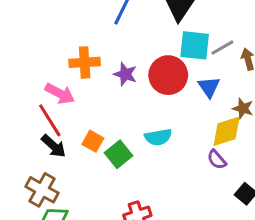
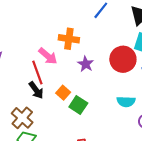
purple star: (125, 74) -> (86, 64), moved
cyan semicircle: (158, 137) -> (126, 102), moved
green square: (118, 154) -> (78, 105), turned -30

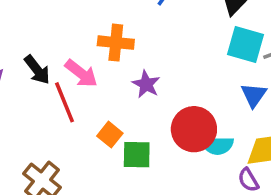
red circle: (123, 59) -> (194, 129), moved
black arrow: (36, 90) -> (37, 70), moved
green square: (78, 105) -> (137, 155), turned -30

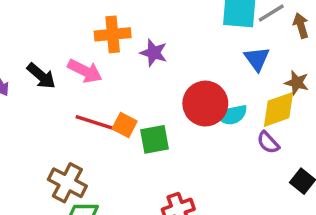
purple star: (146, 84) -> (154, 53), moved
red line: (65, 102) -> (96, 123), moved, turned -39

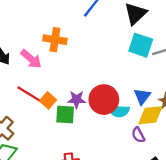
purple star: (154, 53) -> (77, 99), moved, turned -30
blue triangle: (257, 59) -> (142, 96), moved

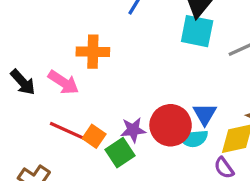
cyan square: (141, 45) -> (197, 31), moved
blue triangle: (142, 96) -> (205, 114), moved
green square: (65, 115) -> (120, 153), turned -30

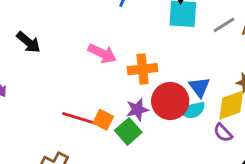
orange cross: (93, 52) -> (143, 69), moved
black arrow: (23, 82) -> (28, 42), moved
pink arrow: (63, 82) -> (102, 53), moved

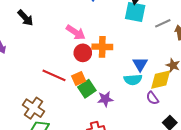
red circle: (170, 101) -> (83, 53), moved, size x0.7
purple star: (137, 110) -> (105, 99), moved
orange square: (103, 120) -> (79, 78), moved, turned 32

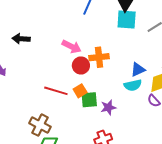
black arrow: (25, 18) -> (21, 39), turned 144
blue triangle: (140, 64) -> (138, 69), turned 42
green square: (87, 89) -> (89, 100), turned 36

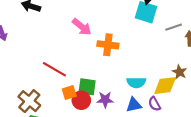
red circle: (81, 66) -> (81, 100), moved
blue triangle: (138, 69) -> (134, 105), moved
orange square: (80, 91) -> (69, 92), moved

